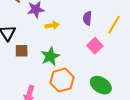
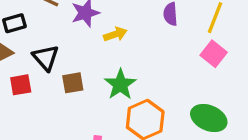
pink square: (95, 46) -> (214, 54), moved

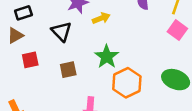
black triangle: (46, 58) -> (61, 31), moved
brown square: (73, 83) -> (68, 70), moved

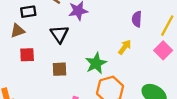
yellow arrow: (101, 18) -> (125, 47), moved, turned -42

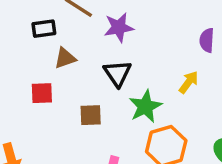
brown triangle: (18, 31) -> (65, 58), moved
black triangle: (59, 34) -> (117, 73), moved

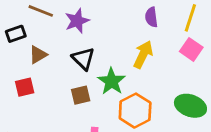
yellow arrow: (189, 82) -> (143, 55), size x1.4
brown square: (91, 115) -> (81, 95), moved

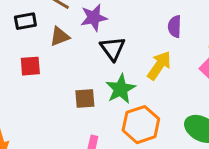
brown triangle: (38, 55) -> (60, 36), moved
black triangle: (83, 59) -> (113, 49), moved
red square: (25, 87) -> (30, 66), moved

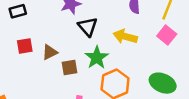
brown triangle: (60, 36) -> (50, 52), moved
yellow arrow: (159, 65) -> (125, 36), turned -105

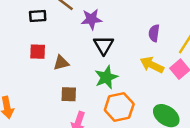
yellow arrow: (125, 36) -> (152, 65), moved
brown square: (70, 67) -> (69, 94), moved

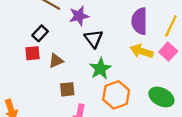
black rectangle: (38, 16) -> (40, 33), moved, turned -35
purple semicircle: (154, 33) -> (139, 21), size x1.6

